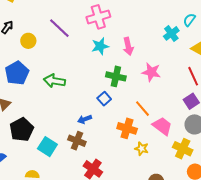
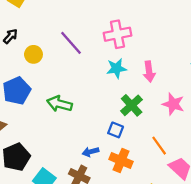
green cross: (116, 76) -> (132, 105), turned 30
blue square: (104, 99) -> (116, 130), turned -32
orange cross: (127, 128) -> (121, 160), moved

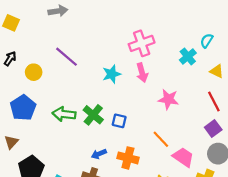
pink cross: (117, 34) -> (142, 43), moved
green cross: (132, 105) -> (93, 115), moved
blue square: (116, 130) -> (119, 121), moved

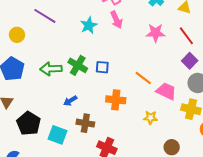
pink star: (168, 99) -> (156, 33), moved
blue arrow: (99, 154) -> (70, 101), moved

